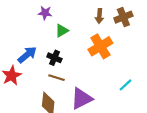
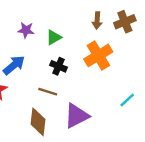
purple star: (45, 13) -> (26, 30), moved
black cross: (54, 58) -> (59, 66), moved

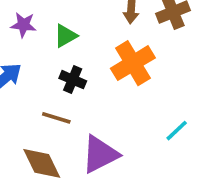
brown diamond: (38, 122) -> (42, 163), turned -32

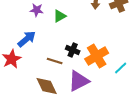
orange cross: (133, 63) -> (97, 56), moved
black cross: (73, 80) -> (73, 50), moved

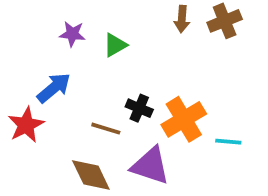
cyan line: (121, 68) -> (228, 142), turned 48
purple triangle: (79, 81) -> (150, 166), turned 45

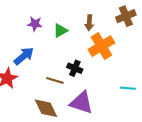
brown arrow: (182, 19) -> (89, 23), moved
orange cross: (184, 119) -> (101, 46), moved

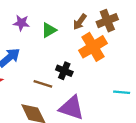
brown cross: (126, 16) -> (107, 21), moved
brown arrow: (89, 23) -> (80, 22), turned 32

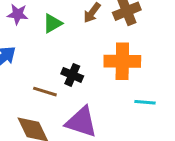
orange cross: (93, 47) -> (122, 61), moved, turned 32

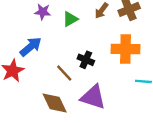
brown line: (45, 92) -> (64, 73), turned 30

